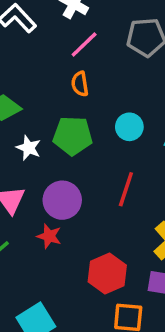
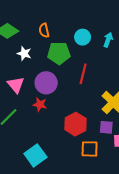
orange semicircle: (80, 84) -> (44, 30), moved
green pentagon: (73, 136) -> (59, 53), moved

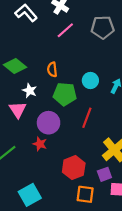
pink triangle: (16, 85) -> (18, 110), moved
purple square: (106, 127) -> (104, 174), turned -32

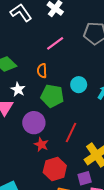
pink line: (65, 30) -> (55, 43), moved
red line: (87, 118) -> (71, 133), moved
red star: (40, 144) -> (41, 145), moved

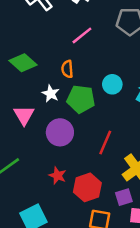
white star: (18, 89) -> (51, 94), moved
red star: (41, 145) -> (58, 176), moved

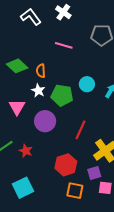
pink line: (82, 35) -> (64, 45), turned 54
orange semicircle: (67, 69) -> (41, 71), moved
red star: (58, 176) -> (26, 151), moved

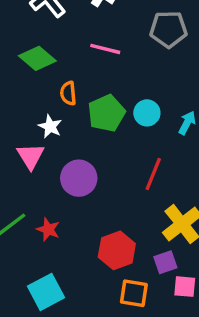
green diamond: (17, 66) -> (37, 58), moved
white star: (38, 91) -> (50, 126), moved
green pentagon: (62, 95) -> (106, 113), moved, turned -30
red line: (80, 130) -> (153, 174), moved

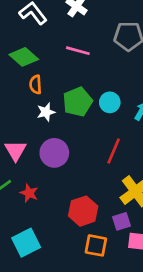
orange semicircle: (68, 93) -> (36, 85), moved
white star: (50, 126) -> (46, 112), moved, turned 30
pink triangle: (31, 156) -> (15, 151), moved

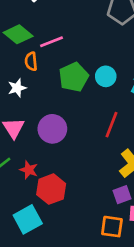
pink line: (78, 51) -> (52, 42), moved, turned -35
white star: (46, 112) -> (17, 88), moved
red hexagon: (83, 211) -> (51, 189), moved
orange square: (96, 245) -> (112, 227), moved

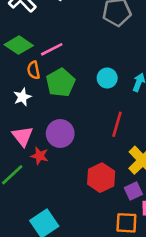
green pentagon: (74, 77) -> (61, 83), moved
red star: (29, 170) -> (40, 156), moved
red hexagon: (51, 189) -> (101, 178), moved

